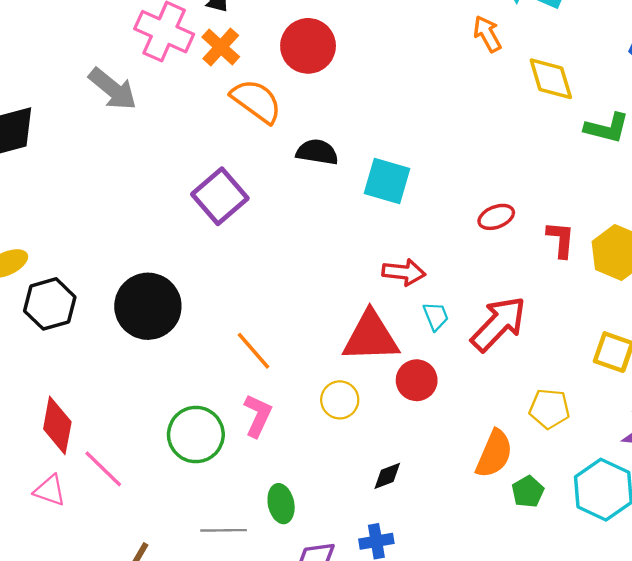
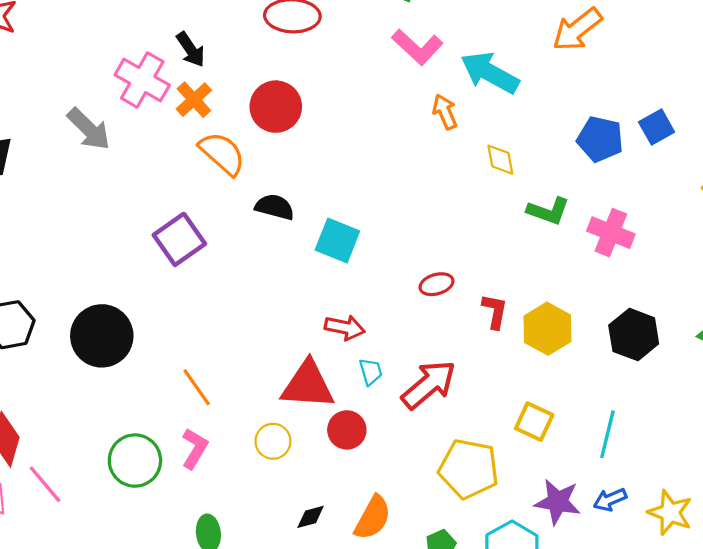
yellow diamond: (551, 79) -> (500, 160), size x0.7
yellow pentagon: (549, 409) -> (469, 469), size x1.6
orange semicircle: (494, 454) -> (373, 518), moved

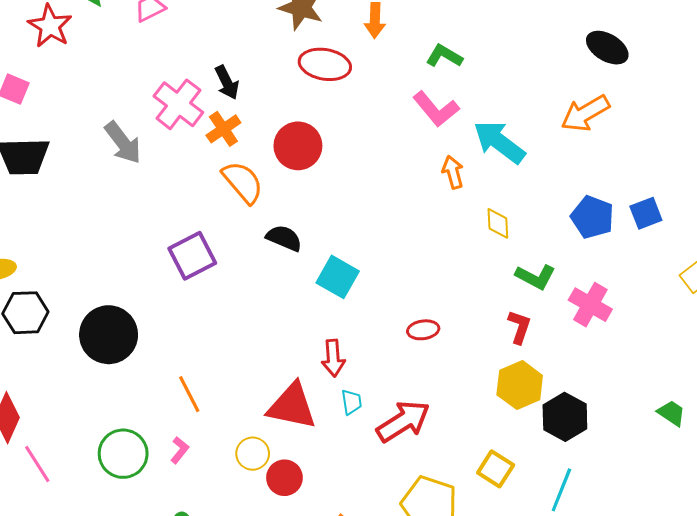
red L-shape: (495, 311) -> (519, 327), moved
red arrow: (345, 328) -> (333, 358), turned 66
black hexagon: (634, 335) -> (565, 417), moved
red circle: (347, 430) -> (284, 478), moved
pink L-shape: (195, 448) -> (180, 450), size x0.7

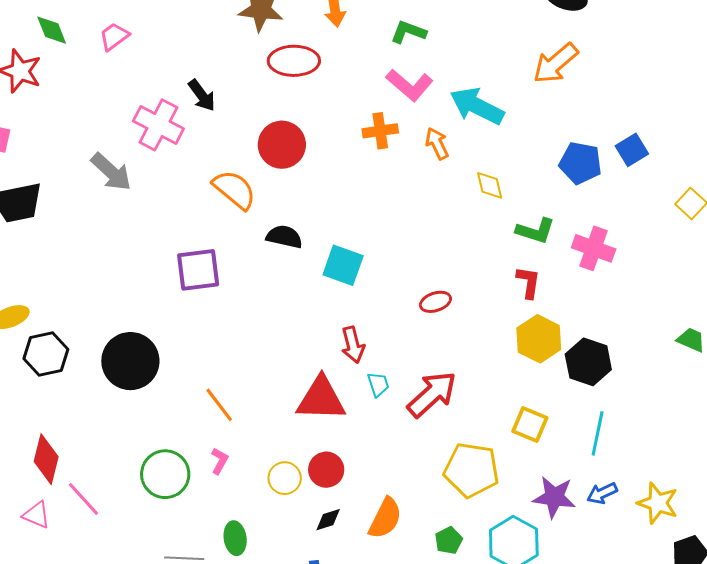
orange cross: (223, 129) -> (380, 131), moved, turned 36
purple square: (192, 256) -> (198, 270), turned 30
yellow circle: (253, 454) -> (285, 478), moved

